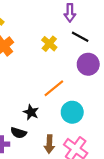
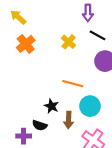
orange line: (54, 88) -> (73, 84), turned 54
brown arrow: (49, 144) -> (69, 120), moved

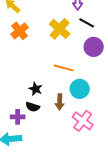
yellow cross: (69, 42) -> (60, 29), size x1.5
black star: (51, 106) -> (36, 89), moved

